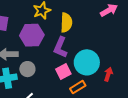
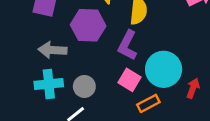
gray circle: (27, 69) -> (84, 86), moved
pink square: (63, 71) -> (129, 80), turned -35

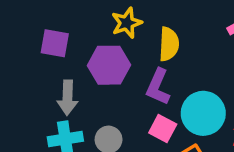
gray arrow: (53, 50) -> (67, 98), turned -88

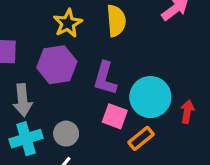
yellow semicircle: (169, 44) -> (116, 21), moved

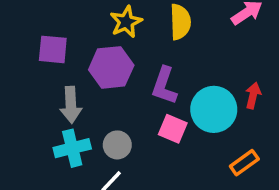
red arrow: (187, 112) -> (253, 95), moved
orange rectangle: (141, 138) -> (244, 163), moved

